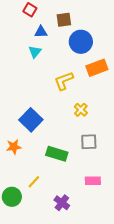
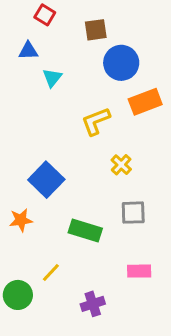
blue triangle: (41, 32) -> (28, 51), moved
purple cross: (62, 203) -> (93, 304), turned 35

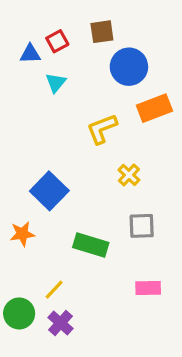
red square: (45, 15) -> (57, 41), moved, turned 30
purple cross: (93, 304) -> (60, 323), moved, turned -30

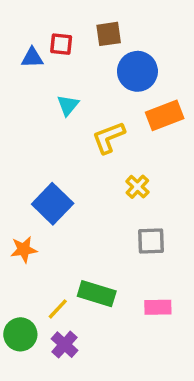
red square: (57, 41) -> (61, 44), turned 35
cyan triangle: (56, 83) -> (68, 105), moved
green rectangle: (91, 245) -> (97, 294), moved

